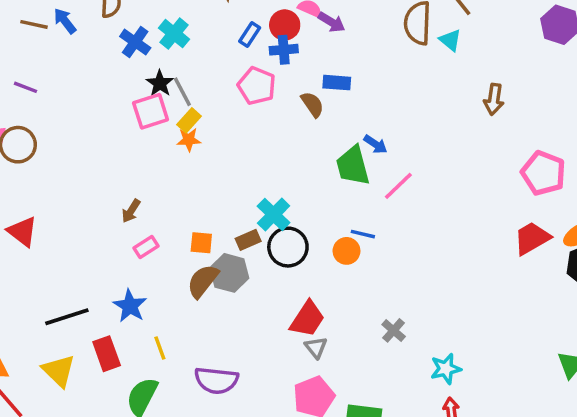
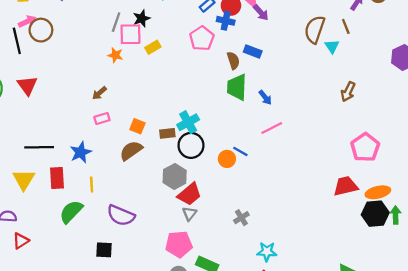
gray line: (182, 92) -> (116, 22), moved, turned 30
orange star: (189, 140) -> (115, 55), moved
green trapezoid: (353, 166) -> (237, 87), moved
gray hexagon: (229, 273) -> (175, 176), moved

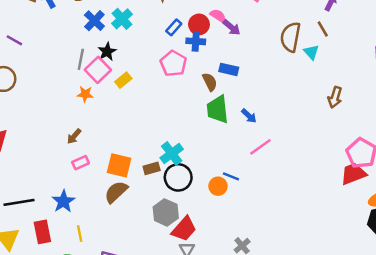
pink square: (131, 34) -> (98, 70), turned -35
orange square: (137, 126) -> (119, 165), size x1.5
red trapezoid: (346, 186) -> (353, 174), moved

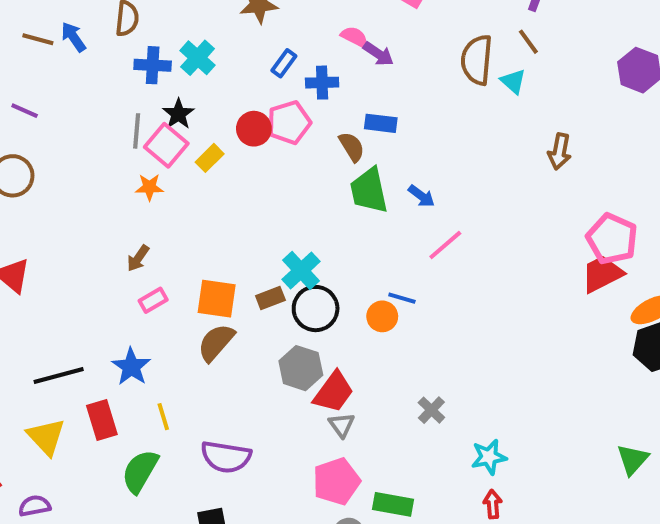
blue cross: (94, 21) -> (153, 65), turned -35
red circle: (199, 24) -> (254, 129), moved
pink pentagon: (173, 63) -> (289, 122), turned 30

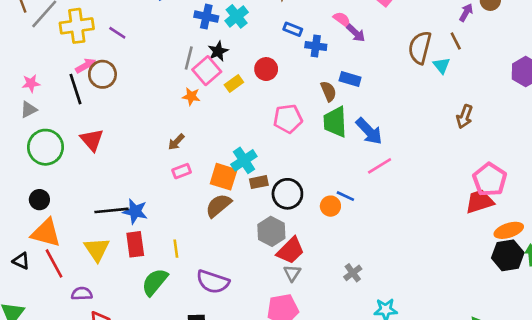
blue rectangle: (284, 63) -> (293, 29), turned 66
pink pentagon: (289, 122) -> (288, 119), moved
blue arrow: (421, 196) -> (369, 131), size x1.6
cyan cross: (301, 270) -> (244, 160), moved
blue star: (131, 367) -> (135, 211), moved, turned -30

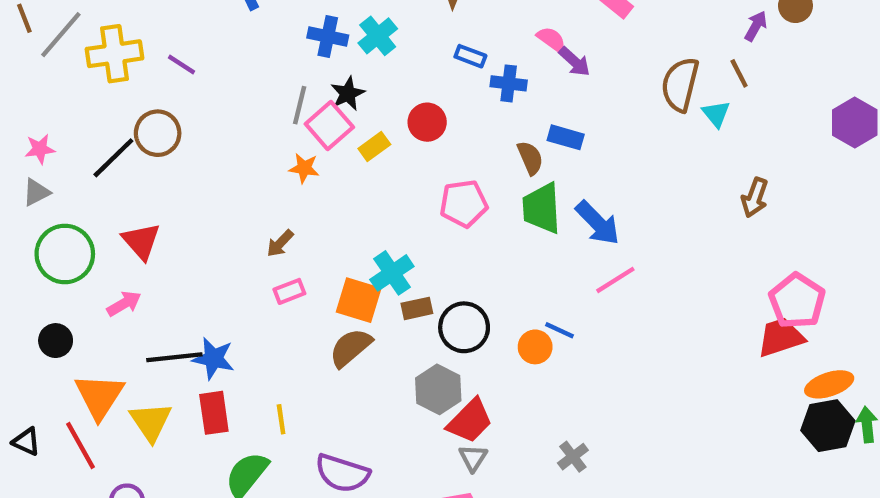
pink arrow: (86, 66) -> (124, 304), moved
black line: (76, 89) -> (113, 158), turned 64
orange triangle: (46, 233) -> (99, 396), moved, turned 48

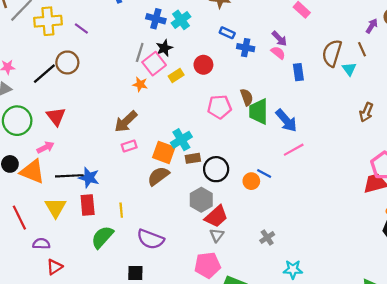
pink semicircle: (551, 39) -> (278, 53), moved
blue rectangle: (566, 137) -> (298, 72), moved, turned 63
brown semicircle: (530, 158) -> (247, 97), moved
brown arrow: (280, 243) -> (126, 122), size x1.6
orange triangle: (99, 396) -> (32, 171), moved, turned -44

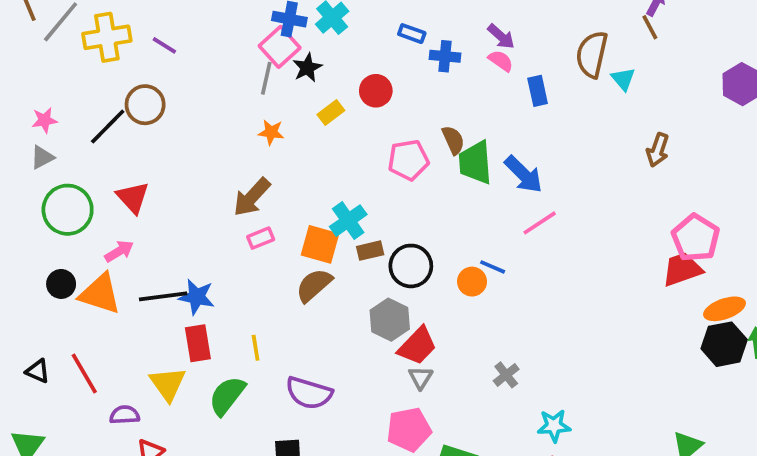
brown line: (362, 49) -> (650, 27), moved
pink square: (154, 64) -> (280, 47), moved
yellow triangle: (55, 208) -> (168, 384), moved

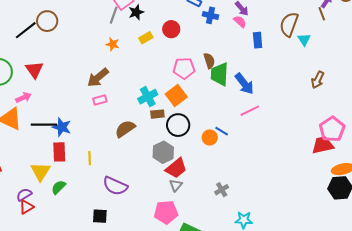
orange square: (320, 244) -> (176, 95), moved, turned 30
green semicircle: (227, 396) -> (58, 187), moved, size x0.7
purple semicircle: (125, 415) -> (24, 195), moved, turned -35

